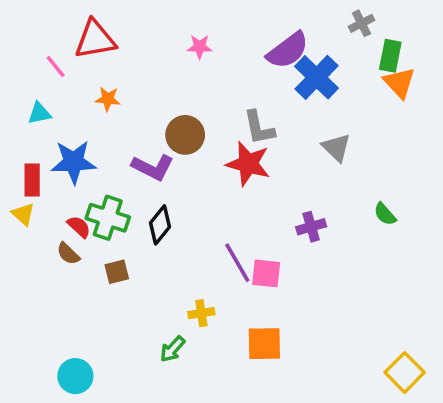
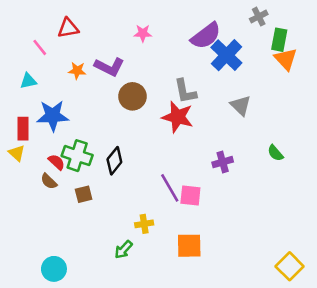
red triangle: (95, 40) -> (68, 28), size x0.7
purple L-shape: (153, 167) -> (109, 67), moved

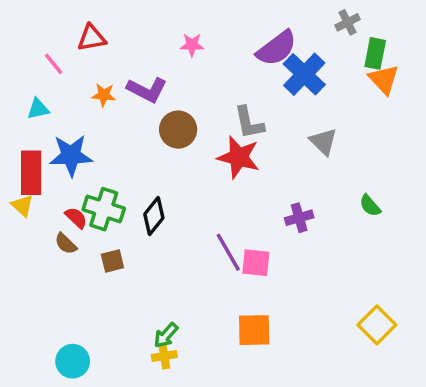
red rectangle: (23, 129) -> (31, 173), size x1.4
yellow cross: (144, 224) -> (164, 356), moved
yellow square: (290, 266) -> (377, 325), moved

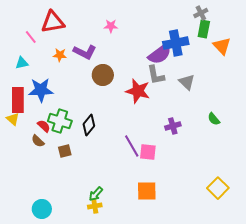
red triangle: (92, 38) -> (53, 22), size x1.4
purple semicircle: (277, 48) -> (160, 54), moved
green rectangle: (375, 53) -> (204, 29), moved
blue cross: (304, 74) -> (176, 43), turned 35
gray L-shape: (249, 123) -> (156, 75), moved

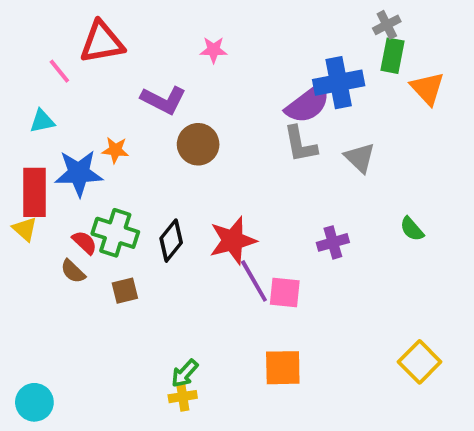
orange star: (60, 55) -> (115, 150), moved
red star: (138, 91) -> (233, 241), moved, turned -30
cyan circle: (42, 209) -> (34, 402), moved

